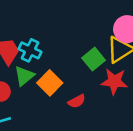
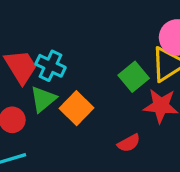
red semicircle: (77, 101) -> (129, 143), moved

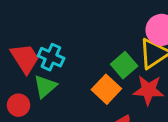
orange square: (77, 108) -> (106, 89), moved

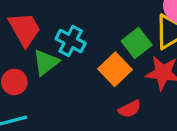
cyan cross: (51, 57) -> (71, 41), moved

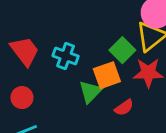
green triangle: (46, 62) -> (90, 92), moved
orange square: (115, 69) -> (107, 75), turned 32

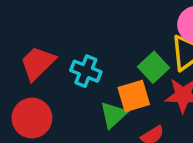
red trapezoid: (25, 51) -> (38, 63), turned -100
red circle: (22, 98) -> (32, 118), size x1.5

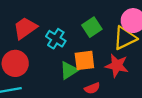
green square: (154, 67) -> (92, 27), moved

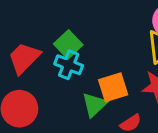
green square: (92, 27) -> (68, 44), moved

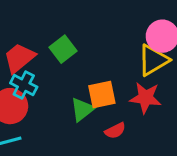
cyan cross: (69, 65) -> (24, 85), moved

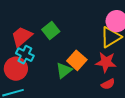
orange square: (102, 94) -> (77, 60), turned -36
red semicircle: (115, 131) -> (108, 84), moved

